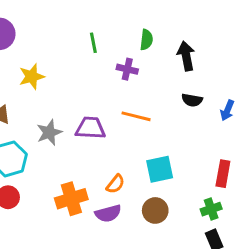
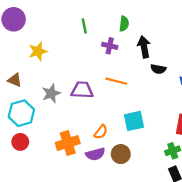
black arrow: (186, 56) -> (144, 47), moved
brown circle: (155, 210) -> (121, 154), moved

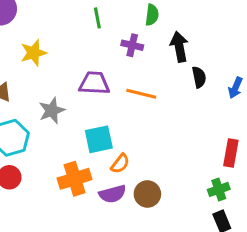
black semicircle: (158, 69) -> (199, 77), turned -112
purple trapezoid: (82, 90) -> (94, 83), moved
cyan square: (134, 121) -> (99, 139), moved

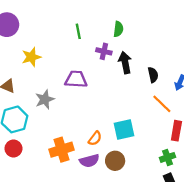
black arrow: (179, 47) -> (125, 63), moved
orange line: (141, 94) -> (162, 104), moved, turned 30
cyan square: (99, 139) -> (124, 130), moved

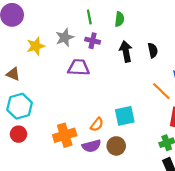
green line: (78, 31) -> (89, 17), moved
purple cross: (104, 51) -> (93, 41), moved
black semicircle: (153, 75) -> (153, 50), moved
gray star: (45, 99) -> (65, 37), moved

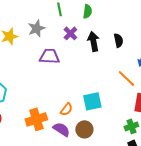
purple cross: (93, 41) -> (70, 33), moved, turned 32
purple semicircle: (92, 146) -> (61, 129), turned -132

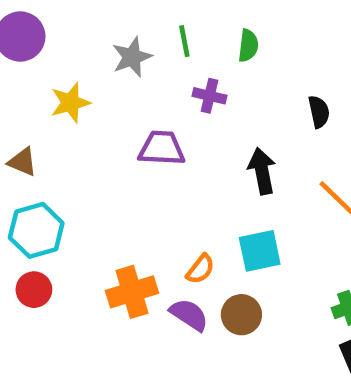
gray star: (36, 28) -> (132, 57), moved
purple cross: (70, 33) -> (210, 96), turned -32
black arrow: (93, 41) -> (262, 171), moved

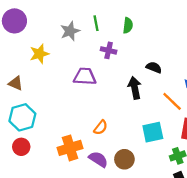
black semicircle: (319, 112) -> (154, 67), moved, turned -56
cyan square: (260, 251) -> (153, 132), moved
orange semicircle: (200, 269) -> (101, 128), moved

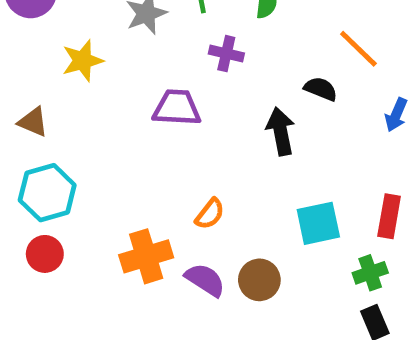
orange line: (172, 101) -> (358, 49), moved

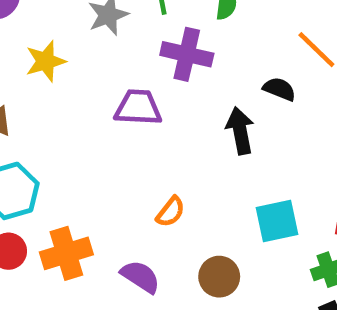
purple cross: (226, 54) -> (187, 54), size x1.5
orange cross: (146, 256) -> (66, 253), moved
purple semicircle: (205, 280) -> (140, 277), moved

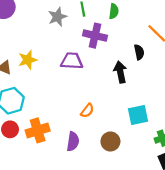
yellow star: (46, 61) -> (28, 60), moved
black semicircle: (279, 89) -> (139, 52), turned 56
purple semicircle: (140, 277) -> (73, 141), turned 66

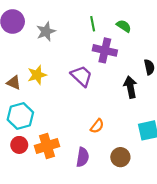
green semicircle: (114, 11) -> (124, 26), turned -64
gray star: (57, 17) -> (46, 32), moved
purple trapezoid: (72, 61) -> (82, 76), turned 40

